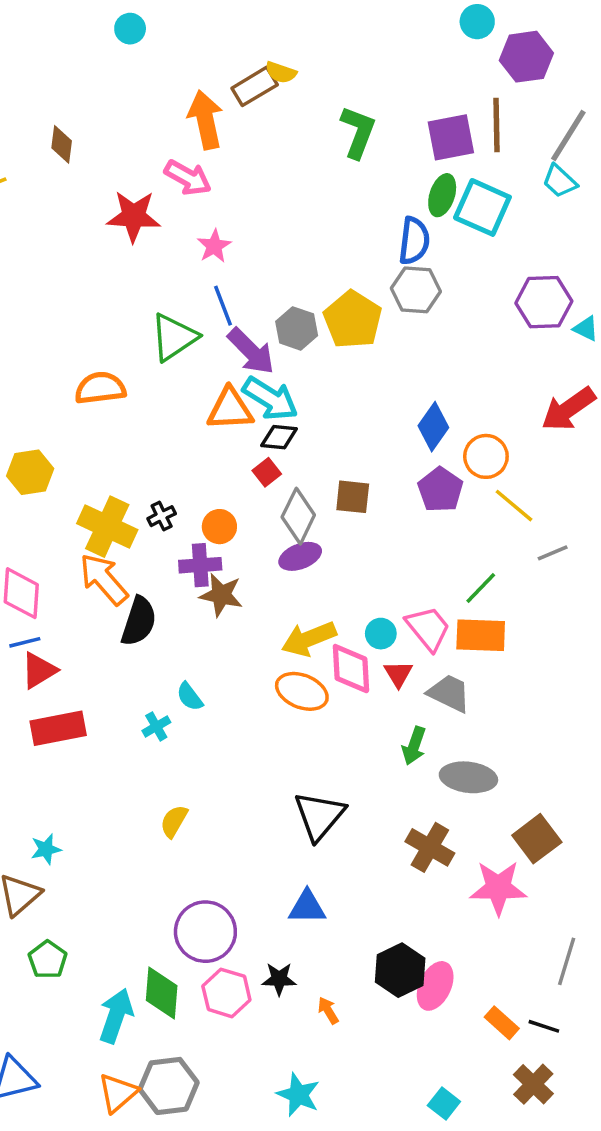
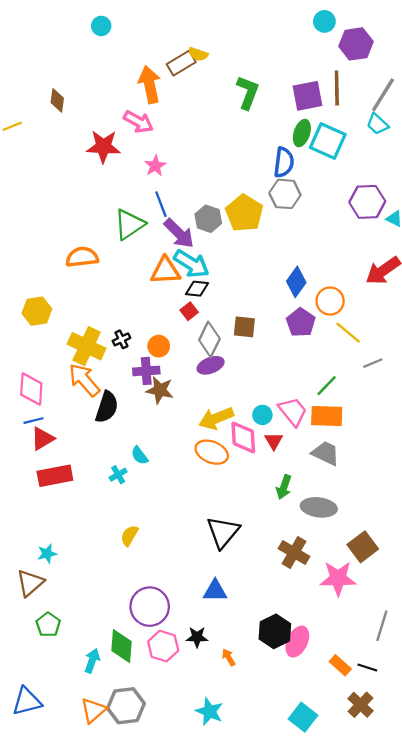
gray trapezoid: (449, 693) -> (326, 453), moved
cyan arrow: (116, 1016) -> (92, 661), size x0.7
cyan square: (444, 1103) -> (303, 717), size x1.4

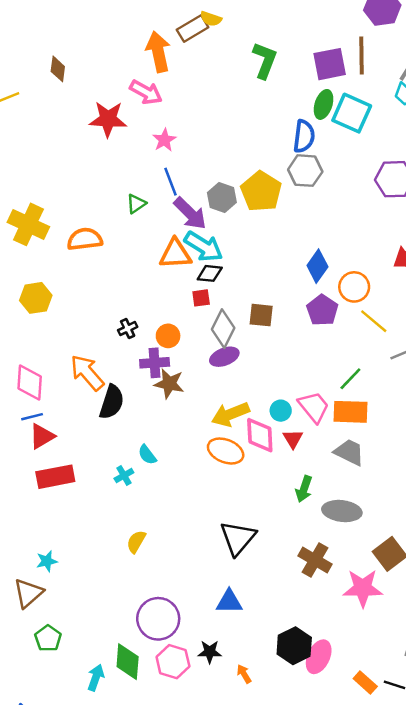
green triangle: (129, 224) -> (136, 204), size x0.6
red square: (189, 311) -> (201, 298), turned 30
yellow cross: (87, 346) -> (28, 224), moved

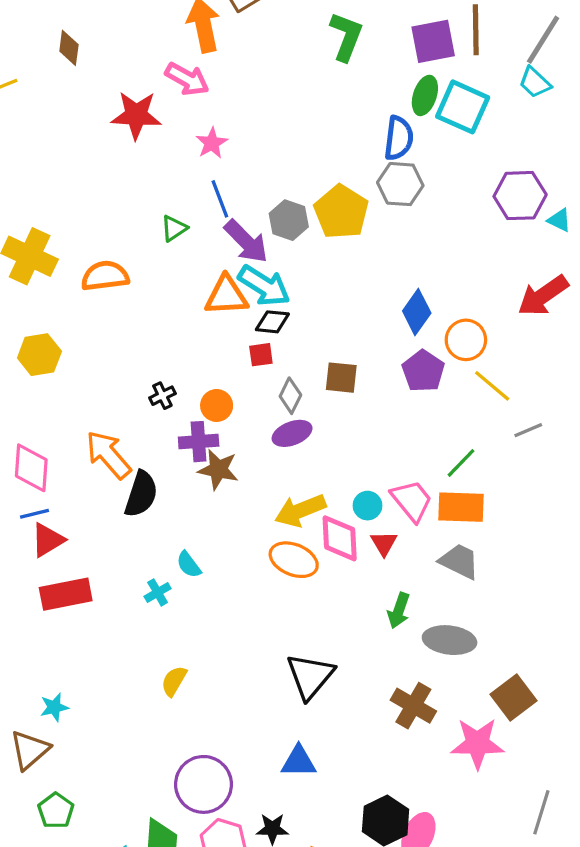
gray diamond: (223, 329) -> (290, 396), size x0.7

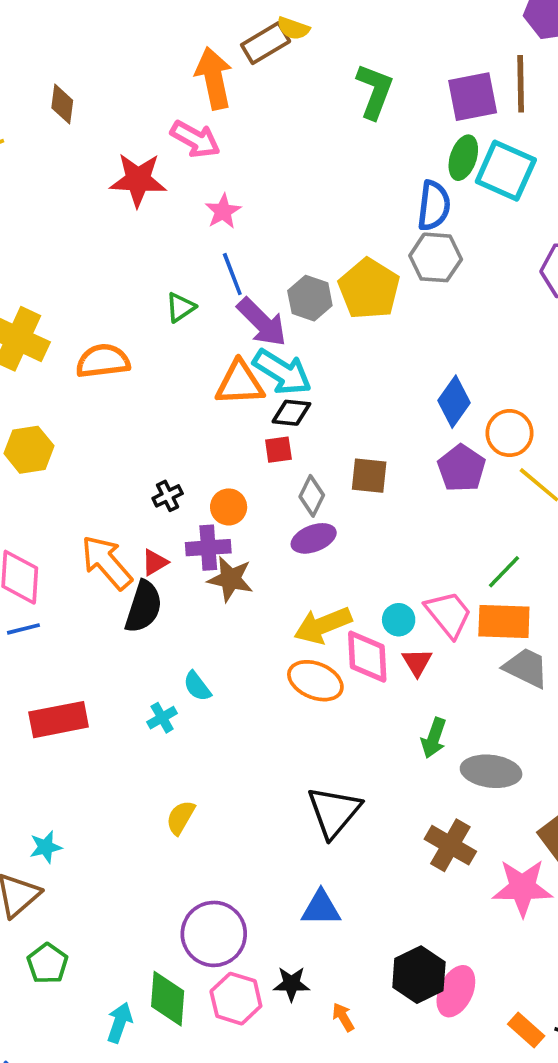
red triangle: (48, 540) -> (155, 562), moved, size x0.7
gray trapezoid: (459, 561) -> (526, 668), moved

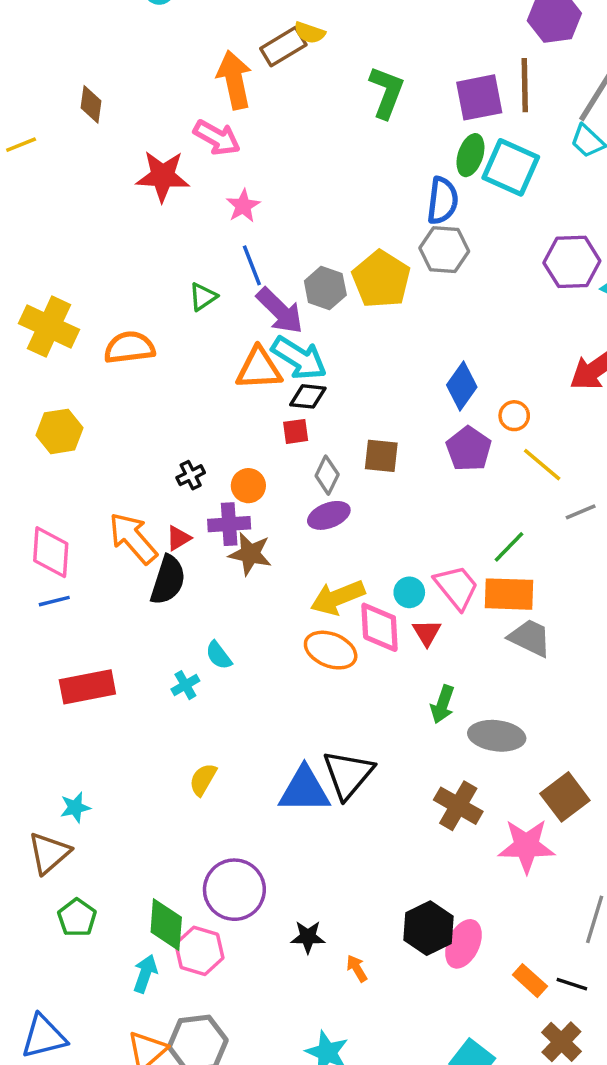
orange circle: (510, 433) -> (514, 416), size x0.7
blue triangle: (321, 908) -> (304, 790), moved, size x1.4
green diamond: (168, 999) -> (166, 925), moved
pink hexagon: (236, 999) -> (199, 951), moved

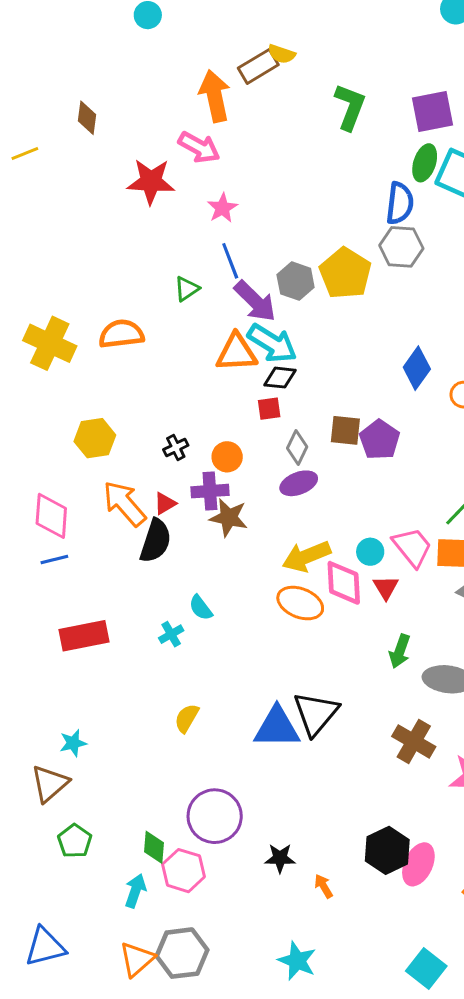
yellow cross: (49, 327) -> (50, 343), moved
yellow hexagon: (59, 431) -> (95, 438), moved
purple pentagon: (469, 449) -> (380, 440), moved
green diamond: (166, 925) -> (154, 847), size x0.7

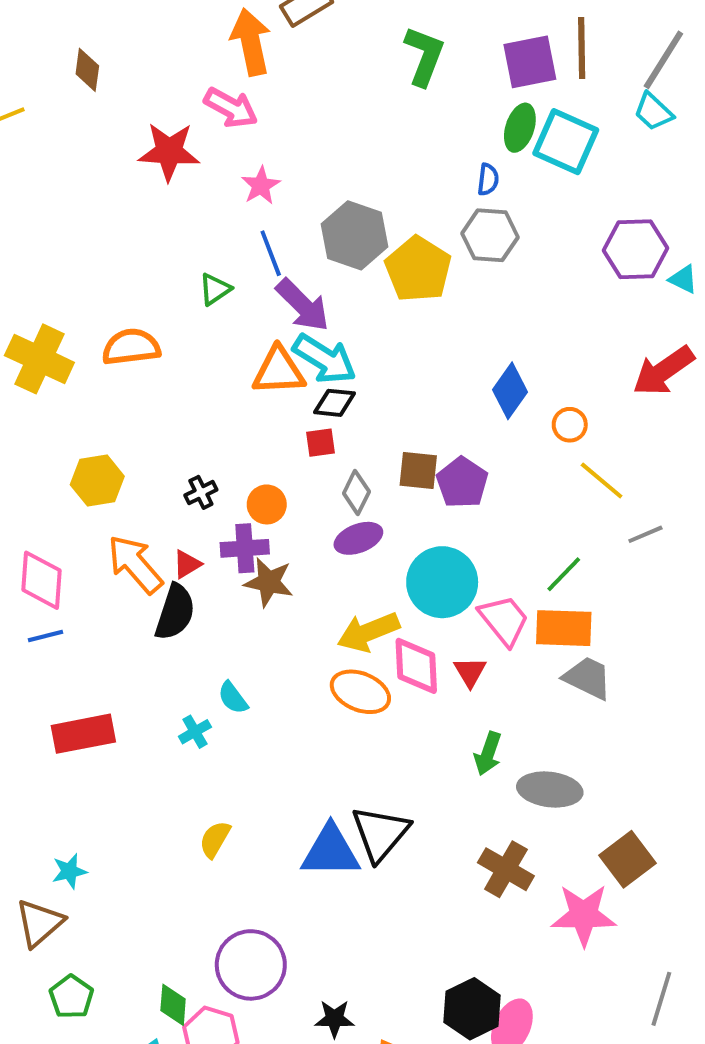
blue semicircle: (400, 203) -> (488, 180), size x0.6
gray hexagon: (296, 281) -> (354, 235), moved, size x1.4
cyan circle: (370, 552) -> (442, 582), moved, size x2.0

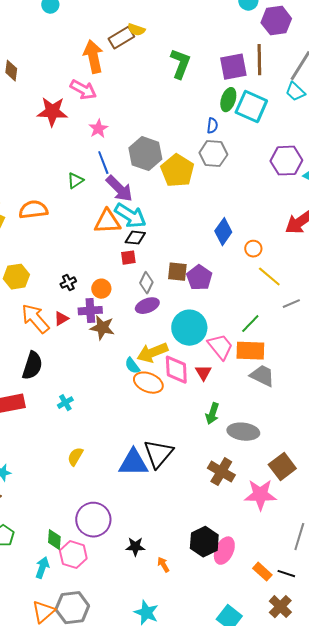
black semicircle: (175, 612) -> (32, 366), moved
cyan semicircle: (233, 698) -> (132, 366), moved

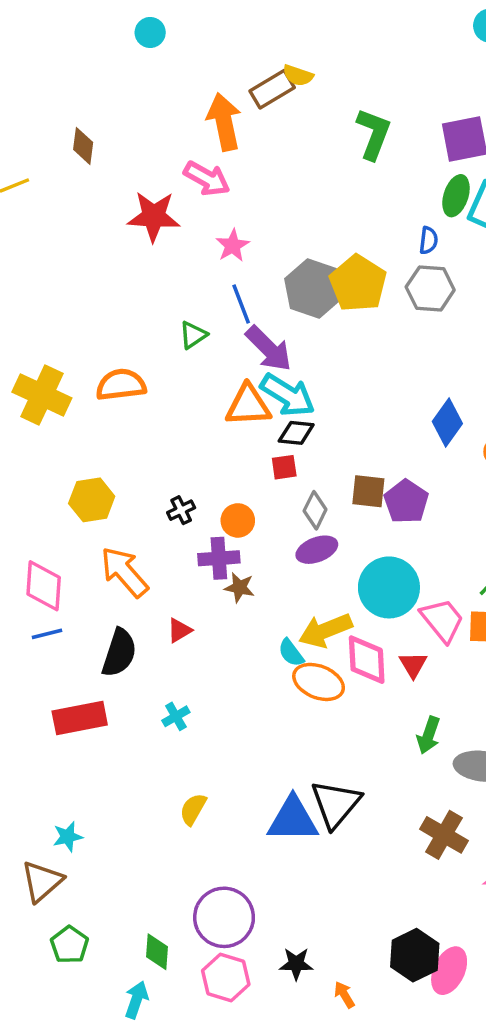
yellow pentagon: (177, 171) -> (358, 283), moved
red triangle: (61, 319) -> (179, 630), moved
brown star: (102, 328) -> (239, 587), size x0.7
pink hexagon: (73, 555) -> (226, 977), moved

